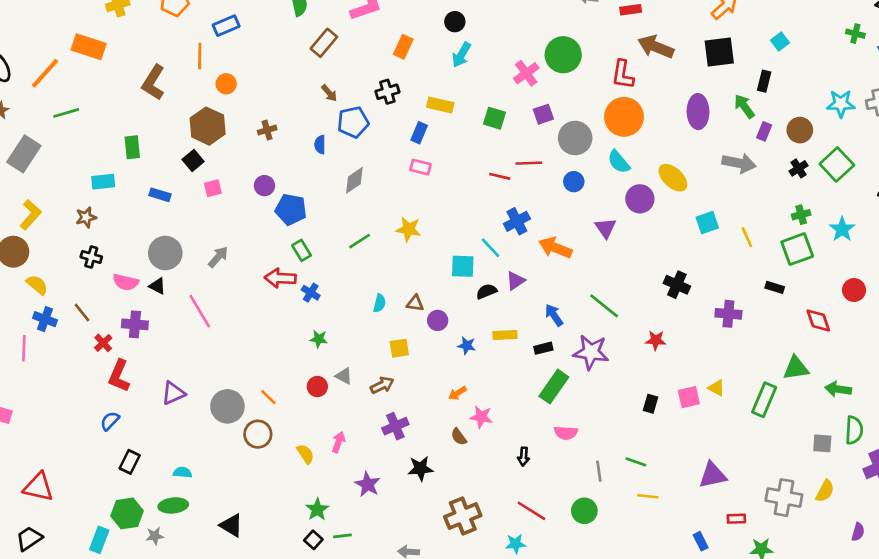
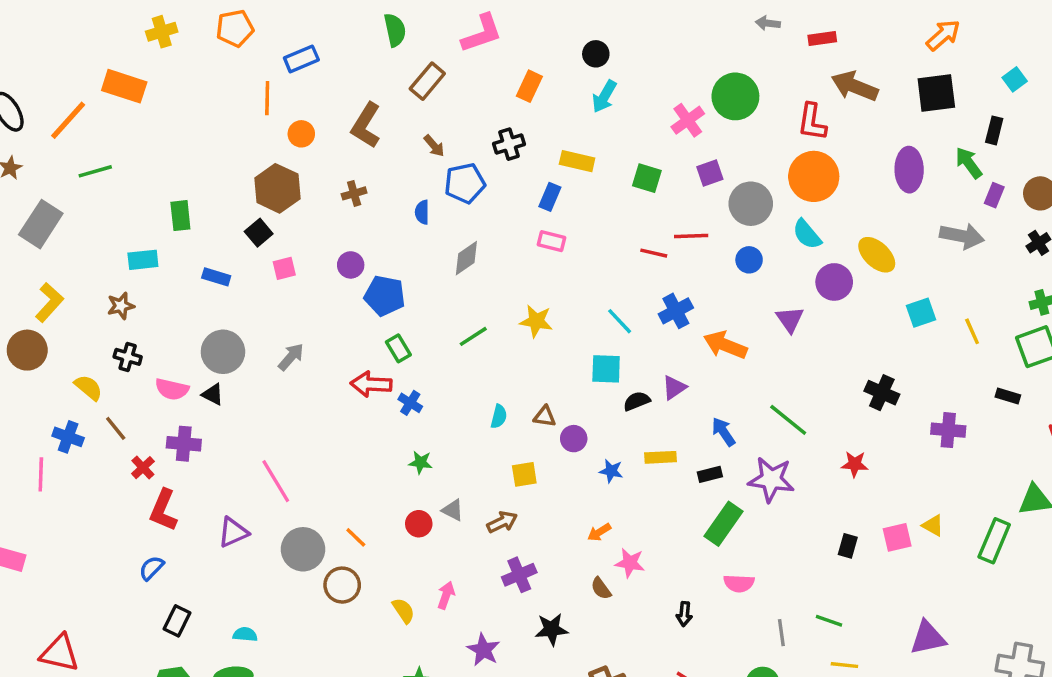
brown L-shape: (153, 82) -> (366, 125), moved
cyan line: (490, 248) -> (620, 321), moved
yellow semicircle: (37, 285) -> (88, 388), moved
pink line: (200, 311) -> (276, 481), moved

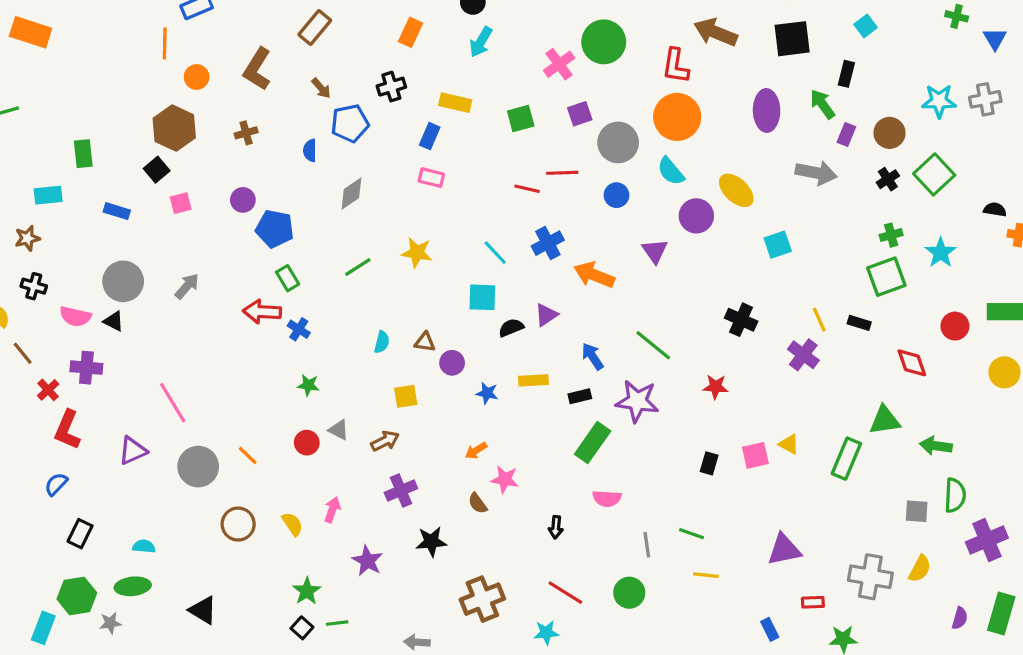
green square: (647, 178) -> (521, 119), turned -32
yellow line: (972, 331) -> (819, 320), moved
purple cross: (948, 430) -> (803, 355), turned 32
brown circle: (342, 585) -> (238, 524), moved

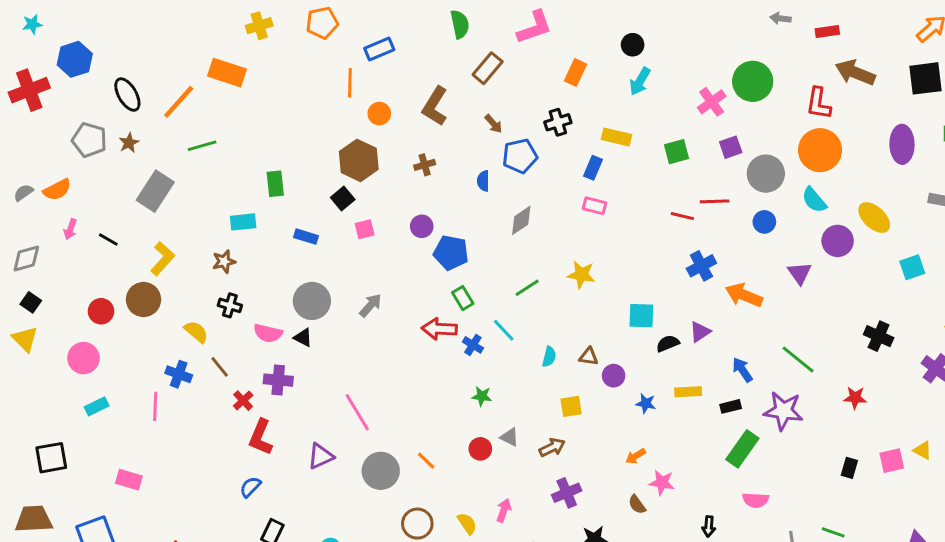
cyan line: (495, 253) -> (504, 330), moved

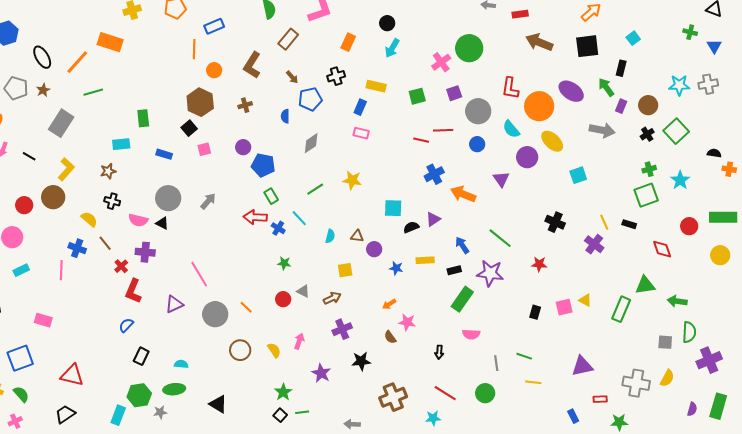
red L-shape: (819, 103) -> (510, 88), moved
purple ellipse: (902, 144) -> (571, 91), turned -55
orange circle: (820, 150) -> (539, 106), moved

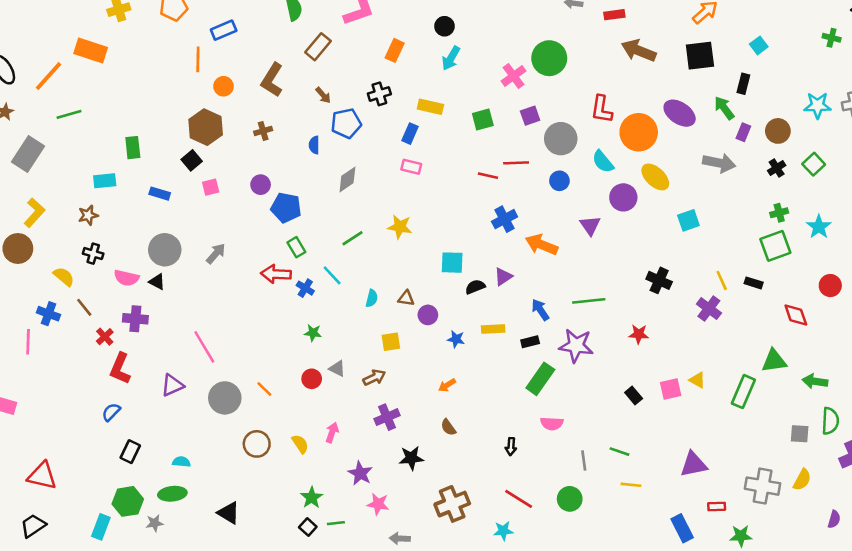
green square: (676, 131) -> (814, 164), size x0.7
green line: (500, 238) -> (589, 301), turned -45
black rectangle: (535, 312) -> (634, 395), turned -56
pink star: (407, 322) -> (378, 504), moved
blue rectangle: (573, 416) -> (682, 528), size x1.5

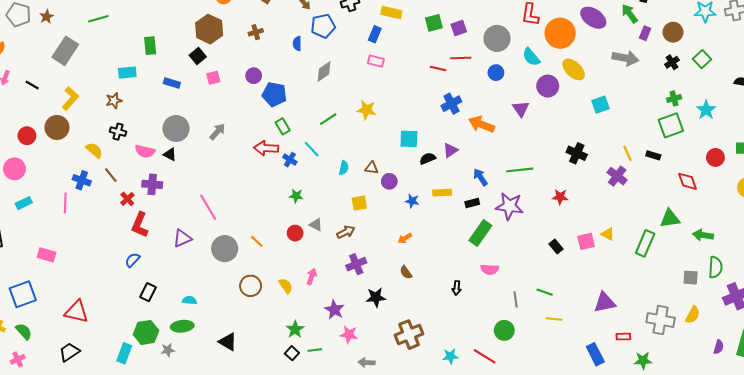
purple square: (530, 116) -> (459, 28), moved
red line: (519, 499) -> (485, 356), moved

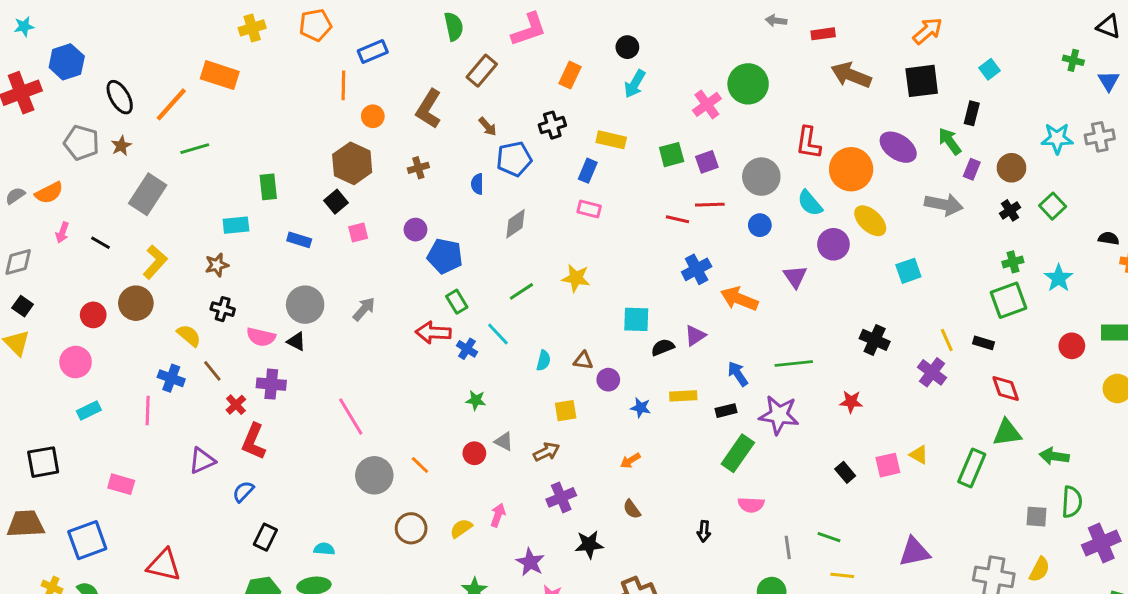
red diamond: (687, 181) -> (1006, 389), moved
purple triangle: (182, 238) -> (202, 461), moved
yellow semicircle: (286, 286) -> (461, 528), turned -91

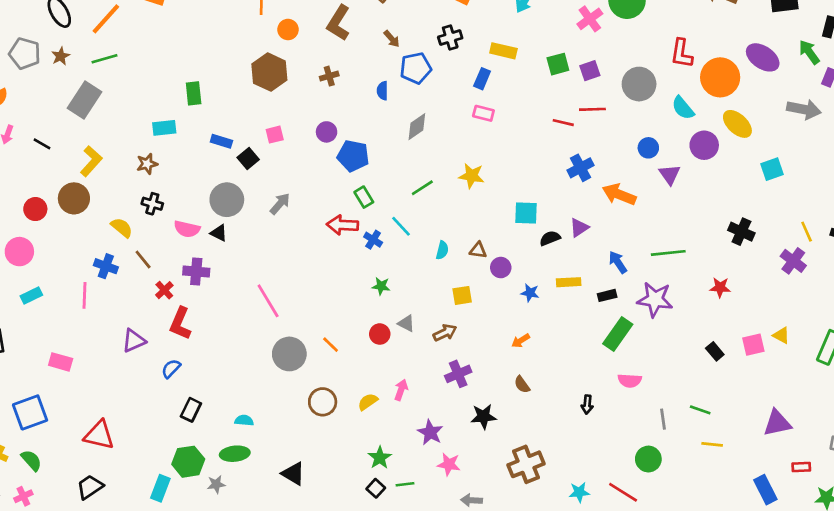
green line: (195, 149) -> (104, 59), moved
black square: (336, 202) -> (248, 158), moved
blue circle: (760, 225) -> (648, 148), moved

